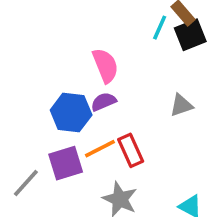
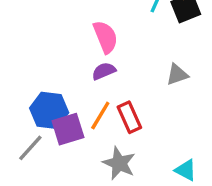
blue hexagon: (71, 112) -> (49, 110), moved
orange line: (100, 149) -> (100, 115), turned -32

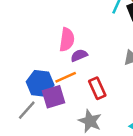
pink semicircle: (105, 37) -> (67, 40), moved, turned 30
orange line: (100, 115) -> (66, 77), moved, turned 35

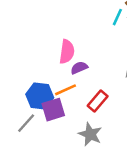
red rectangle: (97, 88) -> (98, 101), turned 65

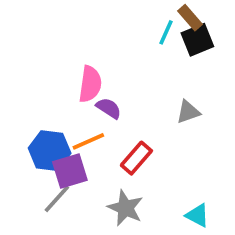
purple semicircle: (79, 68) -> (109, 108), turned 56
gray line: (26, 123) -> (57, 199), moved

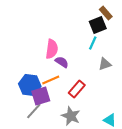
cyan line: (166, 32) -> (93, 43), moved
black square: (197, 40) -> (98, 25), moved

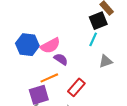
pink semicircle: (52, 49) -> (50, 46), turned 54
blue hexagon: (30, 85) -> (27, 45), moved

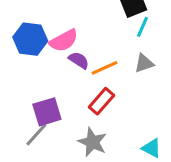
cyan line: (93, 39) -> (142, 27), moved
orange line: (49, 78) -> (105, 68), moved

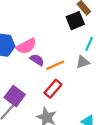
cyan line: (142, 27) -> (89, 44), moved
purple square: (47, 112) -> (15, 96), turned -36

